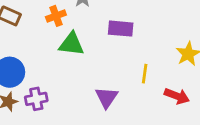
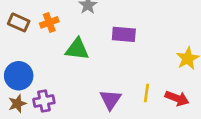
orange cross: (56, 16) -> (49, 22), moved
yellow line: (145, 74) -> (146, 93), moved

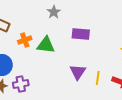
orange cross: (49, 22) -> (25, 40), moved
purple triangle: (110, 100) -> (78, 72), moved

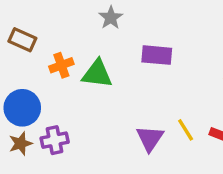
purple triangle: (78, 72) -> (150, 138), moved
yellow line: (98, 78) -> (186, 130), turned -40

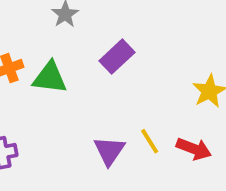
purple rectangle: (157, 55) -> (117, 57), turned -48

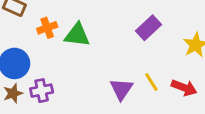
purple rectangle: (117, 57) -> (148, 28), moved

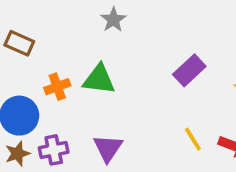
orange cross: (47, 28) -> (57, 87), moved
purple triangle: (121, 89) -> (108, 148), moved

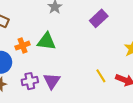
purple rectangle: (189, 70) -> (99, 18), moved
purple cross: (54, 150) -> (30, 81), moved

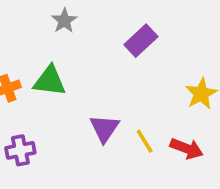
purple triangle: (52, 81) -> (104, 128), moved

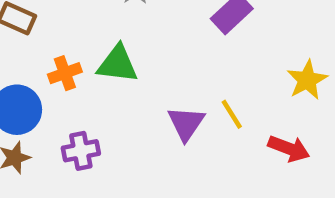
yellow line: (145, 141) -> (232, 114), moved

